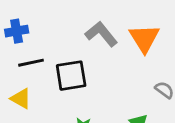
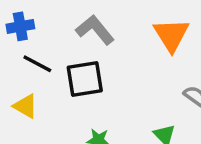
gray L-shape: (101, 34) -> (95, 30), moved
black line: (31, 63) -> (37, 64), turned 40

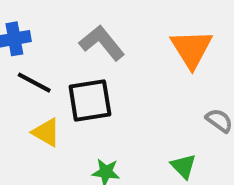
yellow triangle: (25, 106) -> (46, 132), moved

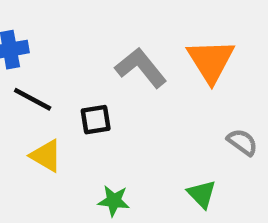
gray L-shape: (102, 43) -> (141, 68), moved
black square: (90, 100) -> (96, 120), size x0.6

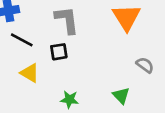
gray L-shape: (141, 68) -> (67, 20), moved, turned 32

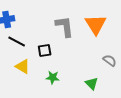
gray L-shape: (67, 20) -> (65, 26), moved
green star: (69, 99) -> (53, 77), moved

